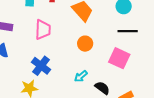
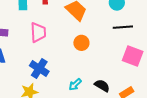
pink square: (119, 58) -> (133, 56), moved
cyan arrow: (81, 76) -> (75, 84), moved

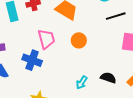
pink trapezoid: (38, 32) -> (46, 39), moved
blue cross: (39, 69) -> (32, 60), moved

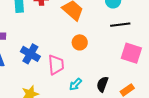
pink trapezoid: (46, 39) -> (56, 65), moved
black semicircle: (108, 78) -> (102, 84), turned -98

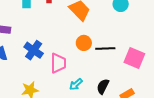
black line: (120, 25) -> (105, 48), moved

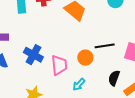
orange circle: (84, 43) -> (85, 58), moved
black semicircle: (103, 86) -> (114, 78), moved

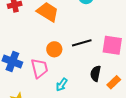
orange circle: (85, 58) -> (54, 49), moved

